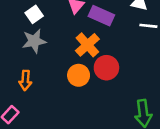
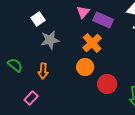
white square: (34, 14) -> (38, 19), moved
red circle: (106, 68) -> (107, 84), moved

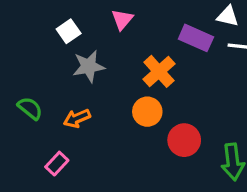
pink triangle: (83, 12) -> (122, 19), moved
purple rectangle: (103, 20) -> (196, 38), moved
orange arrow: (43, 71) -> (77, 118), turned 63

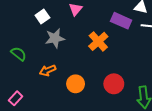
green semicircle: (30, 108) -> (19, 54), moved
orange circle: (147, 112) -> (76, 84), moved
pink rectangle: (57, 164) -> (16, 98), moved

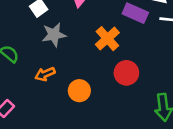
red circle: (114, 84) -> (126, 73), moved

